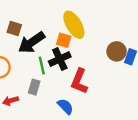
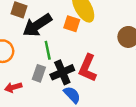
black cross: (60, 59) -> (62, 72), moved

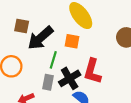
orange square: (72, 24) -> (72, 41), moved
green line: (48, 50) -> (53, 60), turned 36

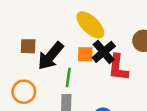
red L-shape: (92, 71) -> (118, 68), moved
black cross: (70, 78) -> (104, 52), moved

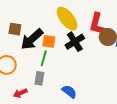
orange square: (85, 54) -> (49, 41), moved
red L-shape: (118, 68) -> (97, 24), moved

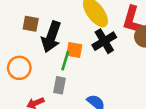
black arrow: (32, 39) -> (51, 37), turned -30
orange square: (49, 41) -> (74, 50), moved

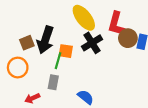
brown square: (31, 24) -> (27, 43), moved, turned -32

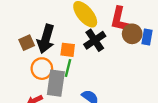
green line: (58, 61) -> (68, 68), moved
orange circle: (18, 68) -> (42, 69), moved
gray rectangle: (53, 82) -> (56, 83), size x1.6

